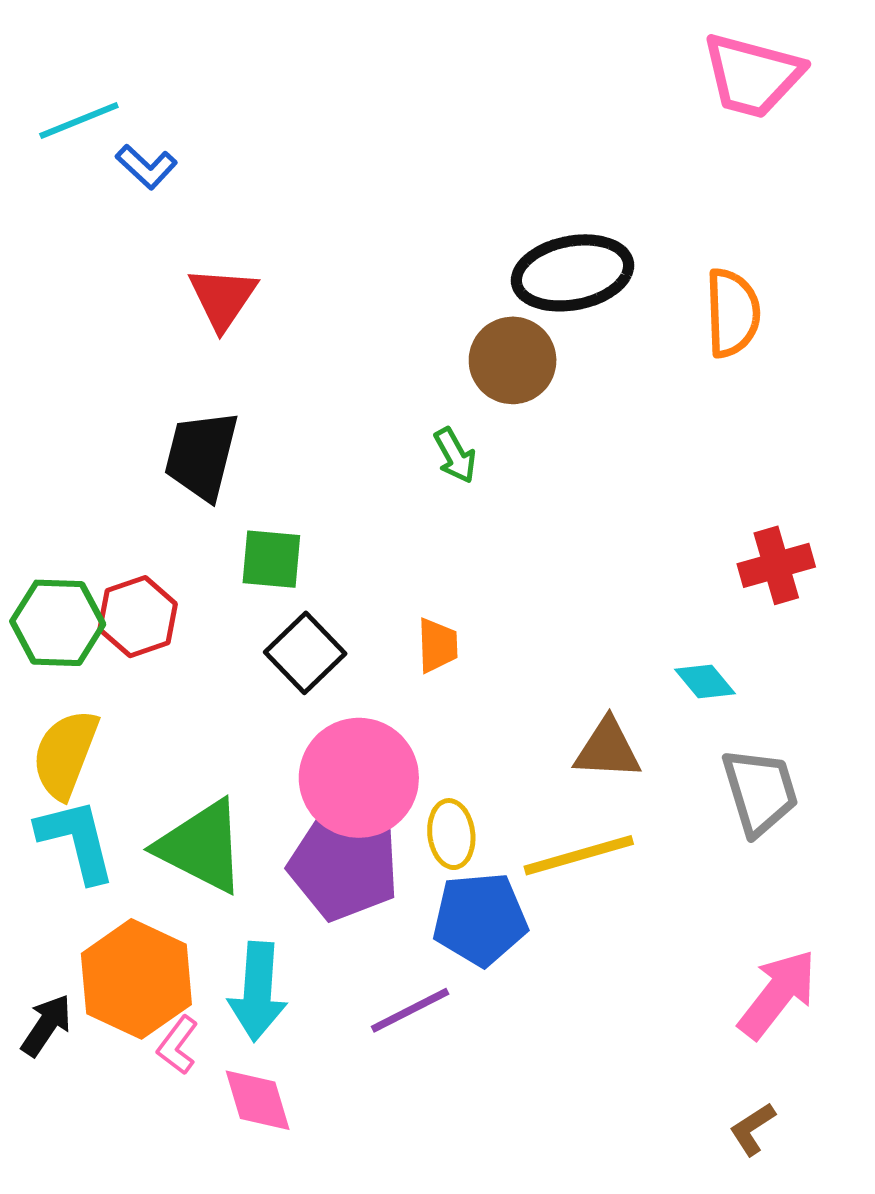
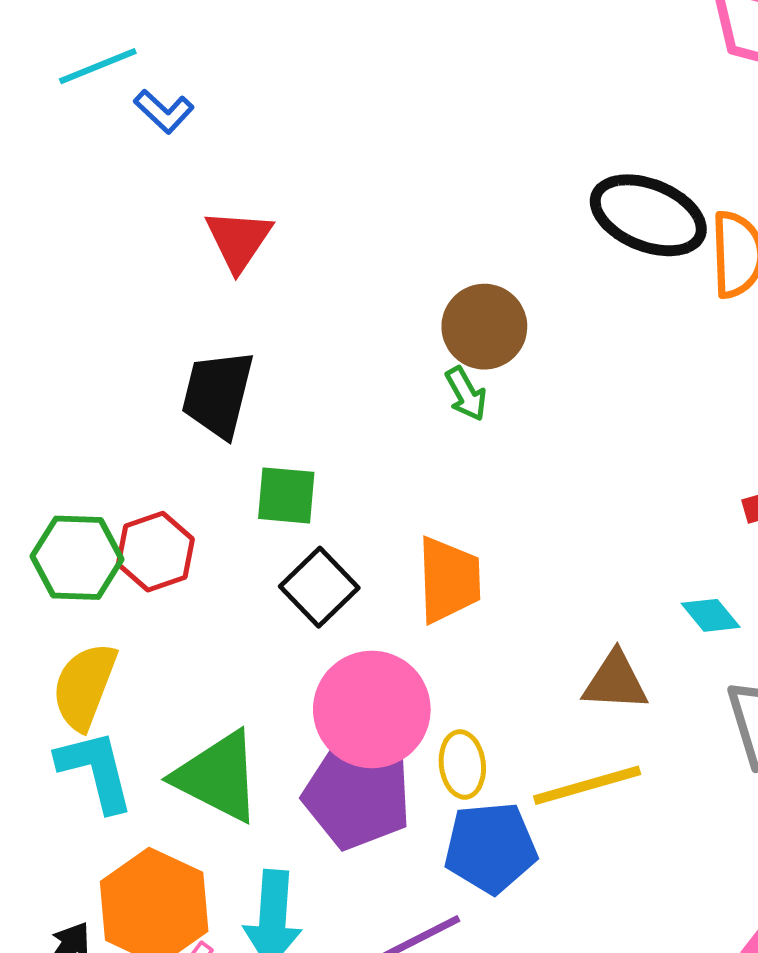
black ellipse: (573, 273) -> (648, 215), moved, turned 33
brown circle: (513, 360) -> (484, 327), moved
orange trapezoid: (438, 645) -> (449, 580), size x1.6

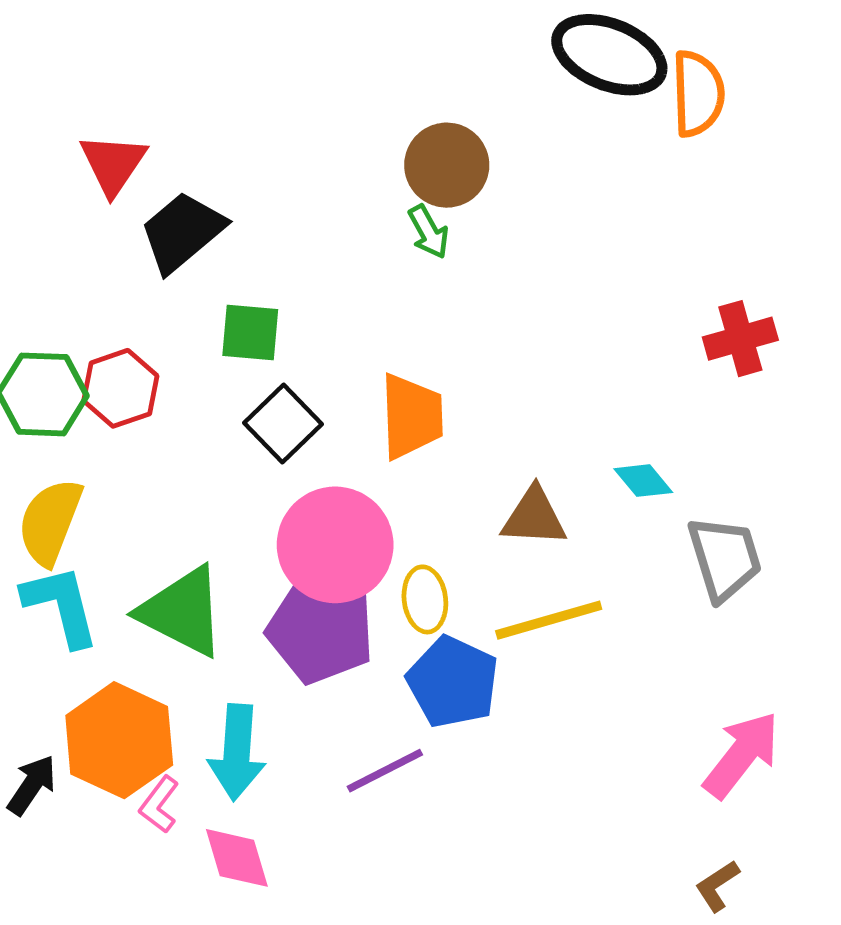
red triangle: (239, 240) -> (113, 164), moved
black trapezoid: (218, 394) -> (182, 232), turned 36
cyan diamond: (711, 615) -> (643, 481), moved
brown triangle: (615, 681) -> (534, 517), moved
blue pentagon: (490, 848) -> (453, 682), turned 30

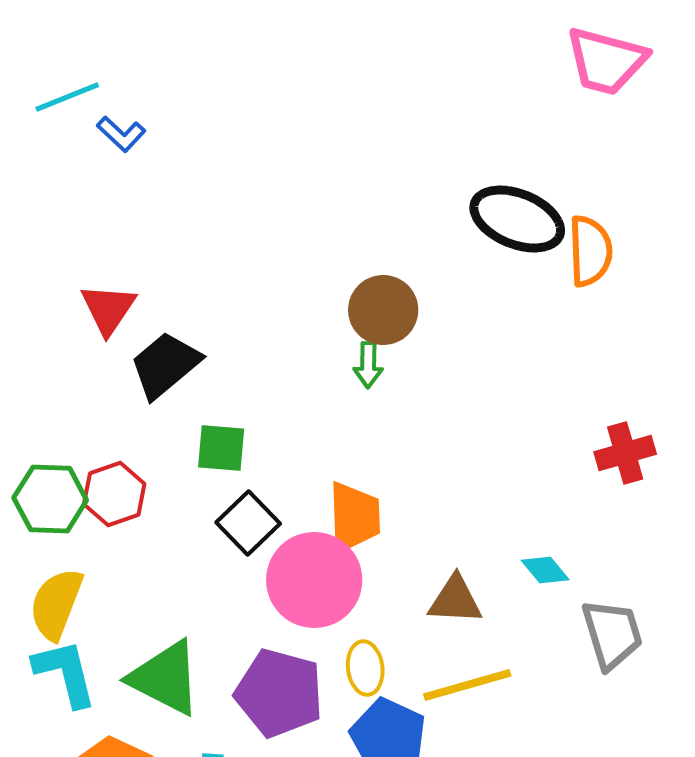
green arrow: (429, 232) -> (368, 365), turned 30
pink circle: (335, 545) -> (314, 580), moved

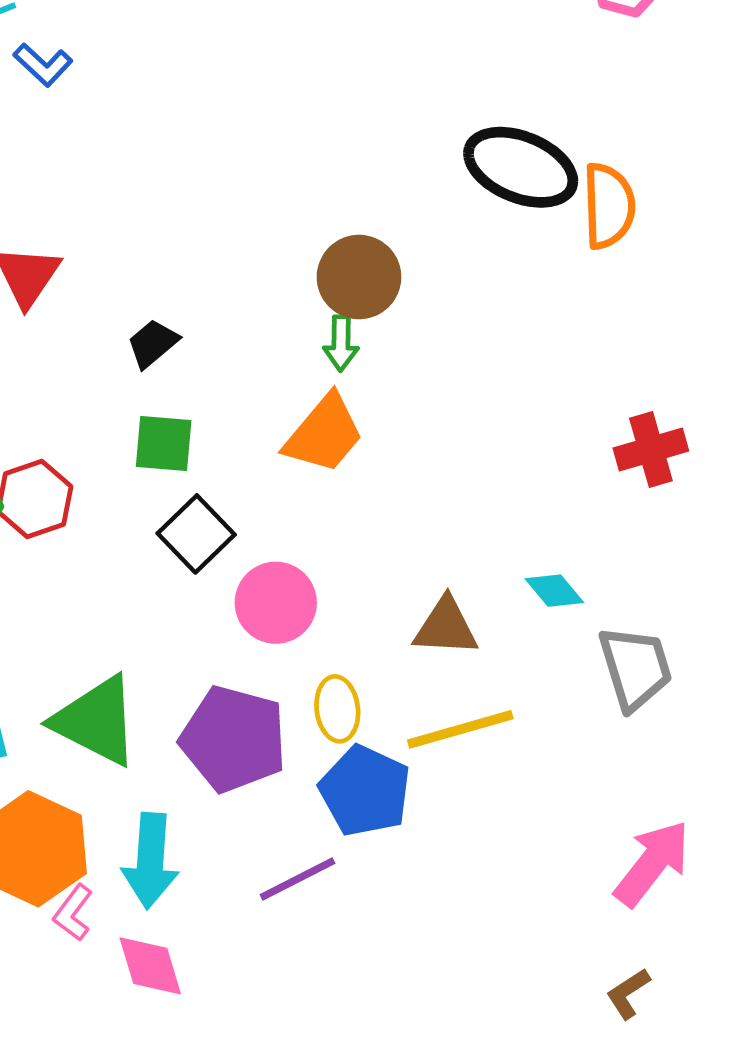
black trapezoid: (165, 365) -> (153, 343), moved, size x0.6
orange trapezoid: (354, 517) -> (324, 434), moved, turned 42
pink circle: (314, 580) -> (276, 603), size x0.7

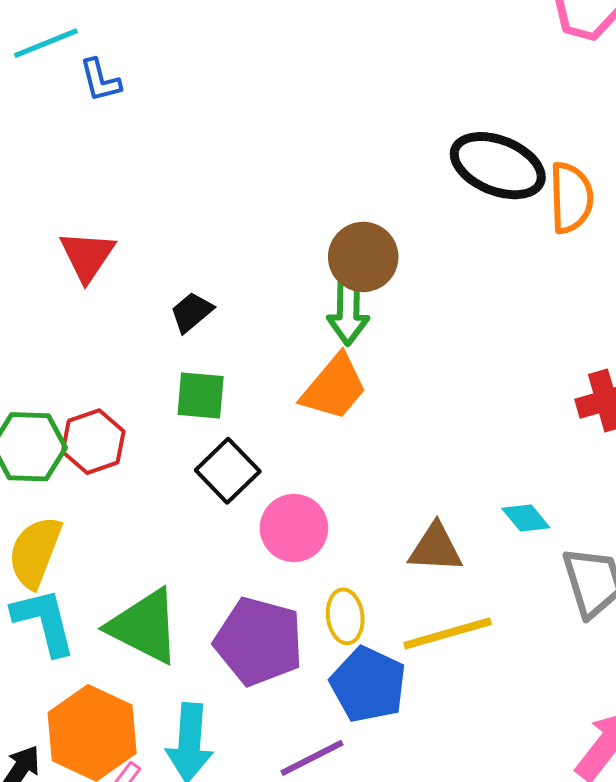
blue L-shape: (43, 65) -> (100, 80), turned 33
green arrow: (341, 343) -> (348, 312), size x1.4

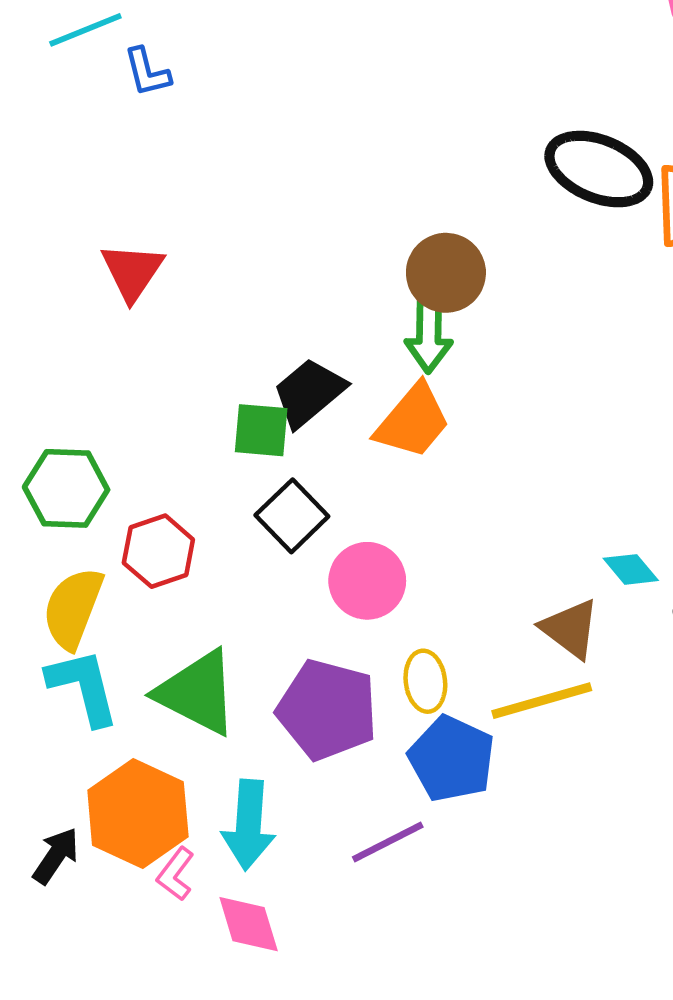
black trapezoid: (192, 312) -> (309, 393), moved, size x1.5
red hexagon: (93, 442) -> (158, 551), moved
brown triangle: (435, 548) -> (570, 629), moved, turned 34

